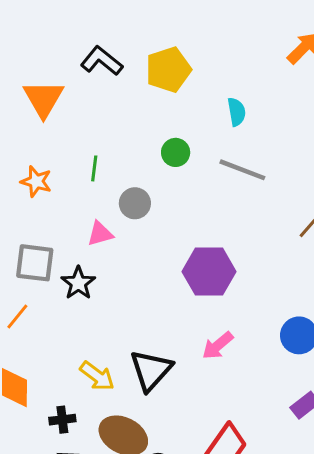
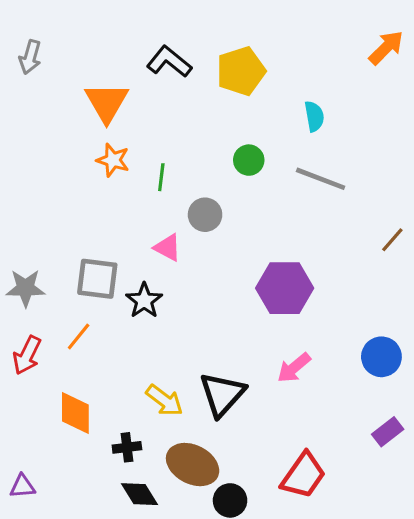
orange star: (36, 181) -> (113, 160), moved
pink triangle: (100, 234) -> (168, 247), turned 44

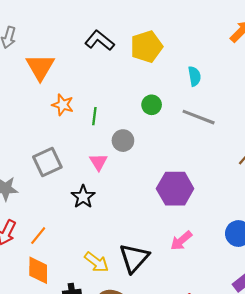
orange triangle: (107, 102) -> (40, 67), moved
pink triangle: (168, 247) -> (98, 162), turned 30
gray square: (97, 279) -> (47, 162), moved, turned -32
orange line: (79, 336) -> (38, 236), moved

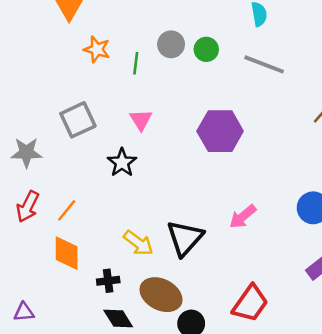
gray circle: (123, 141) -> (171, 44), moved
purple hexagon: (175, 189) -> (220, 131), moved

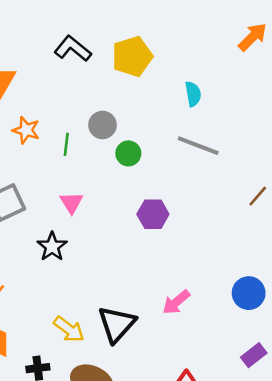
green circle: (206, 49) -> (128, 153), moved
purple hexagon: (220, 131) -> (153, 214), size x0.7

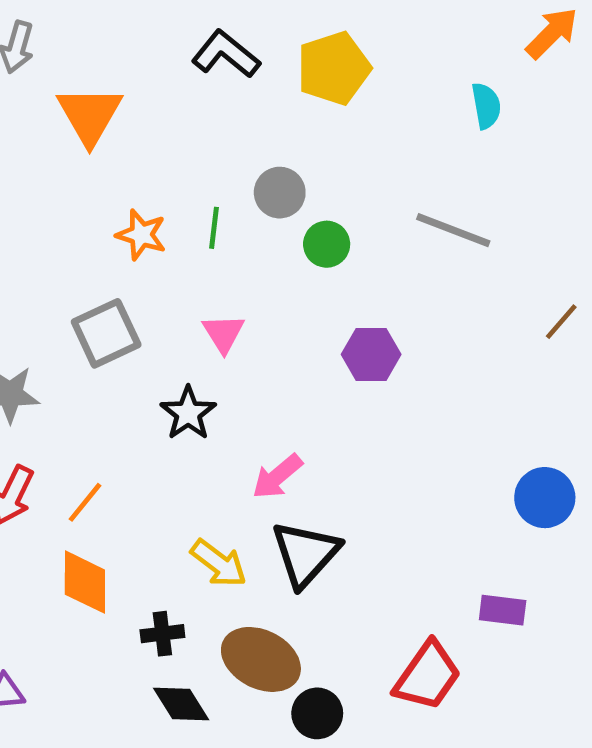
cyan semicircle: (193, 94) -> (486, 106), moved
orange star: (26, 130) -> (141, 235), moved
pink arrow: (176, 302) -> (277, 476), moved
purple rectangle: (254, 355) -> (503, 610), moved, turned 45

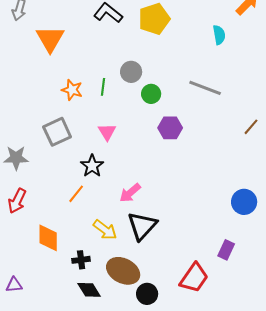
purple hexagon: (371, 354) -> (170, 128), moved
orange line: (85, 502) -> (76, 194), moved
purple rectangle: (503, 610) -> (226, 250), turned -72

